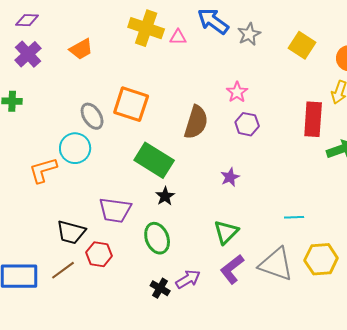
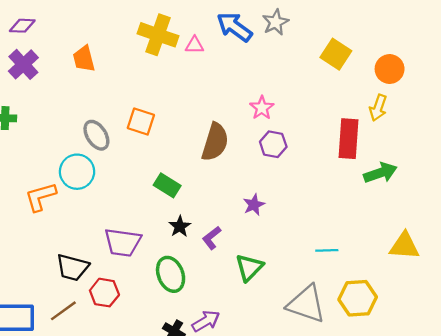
gray star: (249, 34) -> (275, 22), moved
orange trapezoid: (81, 49) -> (84, 59), turned 105
orange square: (131, 104) -> (141, 121), size x0.7
green rectangle: (154, 160) -> (167, 185), size x0.6
purple L-shape: (232, 269) -> (212, 238), moved, size x0.7

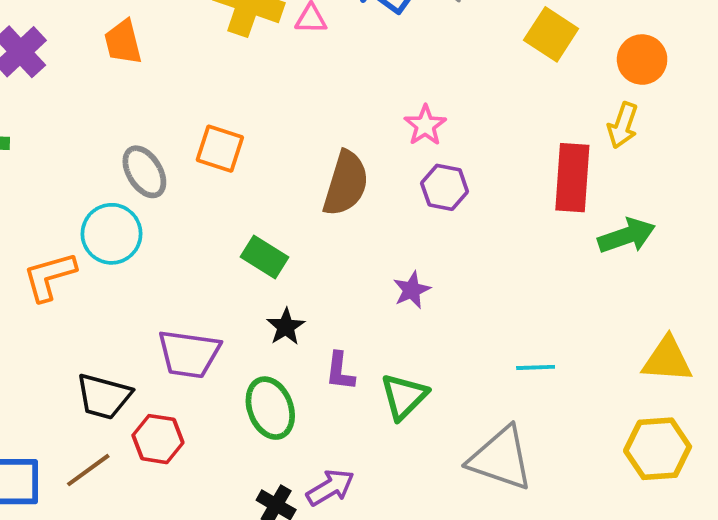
purple L-shape: (212, 238) -> (340, 371), moved, turned -45
yellow hexagon: (358, 298) -> (658, 449), moved

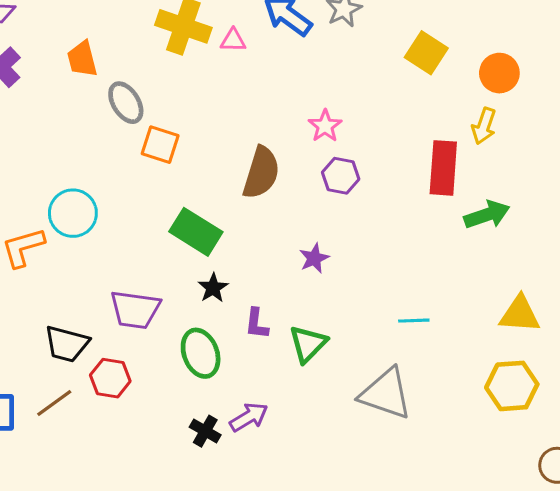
gray ellipse: (144, 172) -> (126, 103), moved
green rectangle: (264, 257) -> (196, 232), size x1.4

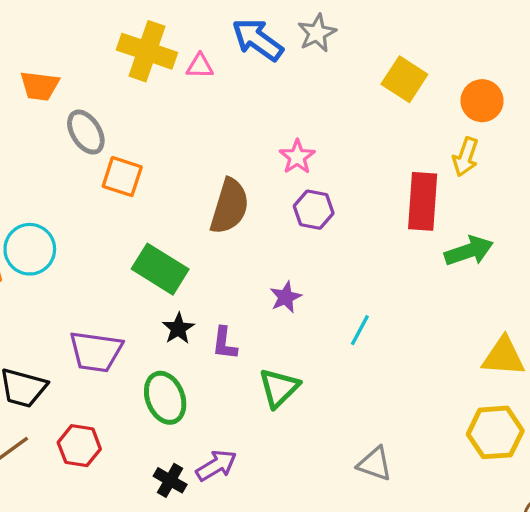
orange trapezoid: (82, 59) -> (40, 86), turned -69
cyan line: (414, 321) -> (360, 330), moved, turned -60
purple L-shape: (257, 324) -> (225, 343), moved
red hexagon: (110, 378) -> (79, 446), moved
gray triangle: (386, 394) -> (375, 464), moved, size x0.6

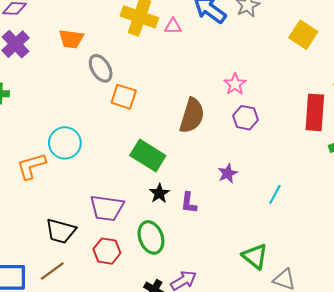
green triangle: (279, 388) -> (255, 256), moved, turned -36
red hexagon: (79, 446) -> (107, 251), moved

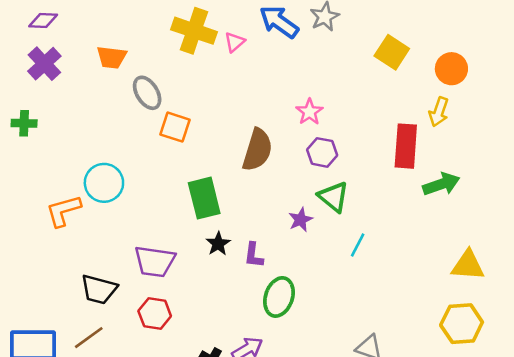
pink triangle: (173, 26) -> (235, 42), turned -42
green rectangle: (148, 156) -> (204, 198), turned 44
green ellipse: (151, 237) -> (279, 297), moved, turned 40
green triangle: (255, 256) -> (334, 197), moved

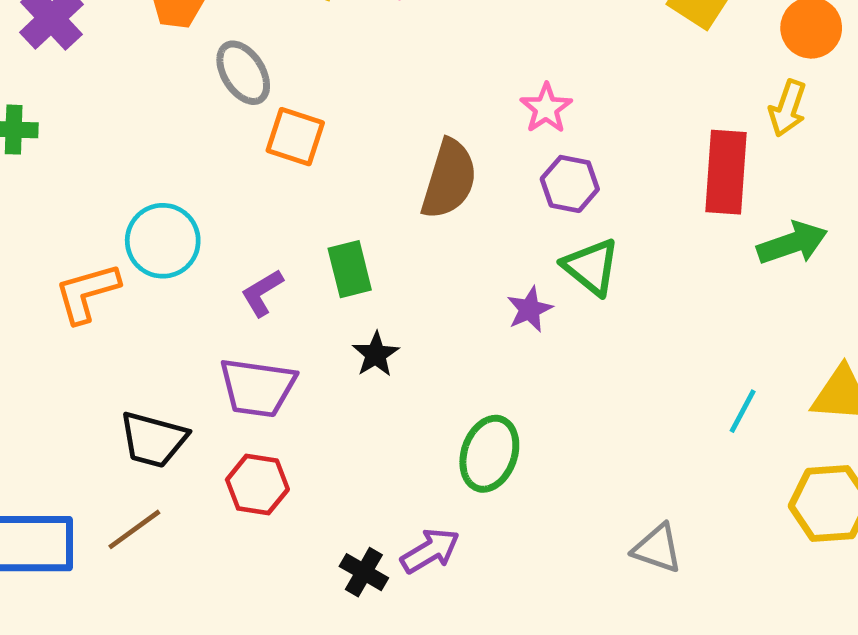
green rectangle: (204, 198) -> (350, 269), size x0.7
cyan line: (358, 245) -> (743, 411), moved
purple L-shape: (254, 255) -> (262, 293), moved, turned 52

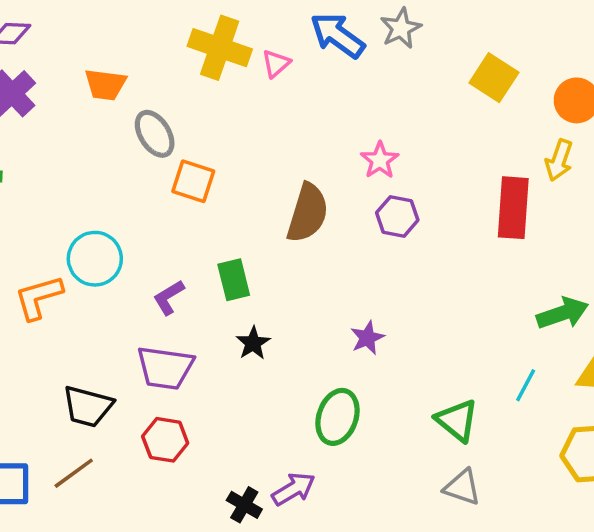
green arrow: (792, 243) -> (563, 313), moved
green triangle: (591, 267) -> (457, 420), moved
purple star: (530, 309) -> (367, 338), moved

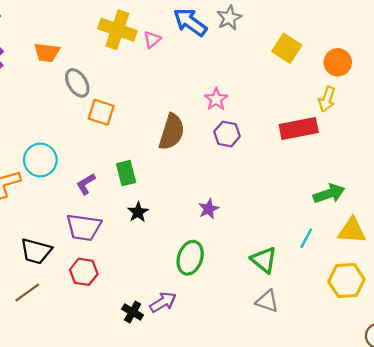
red rectangle: (513, 208) -> (299, 129), turned 75

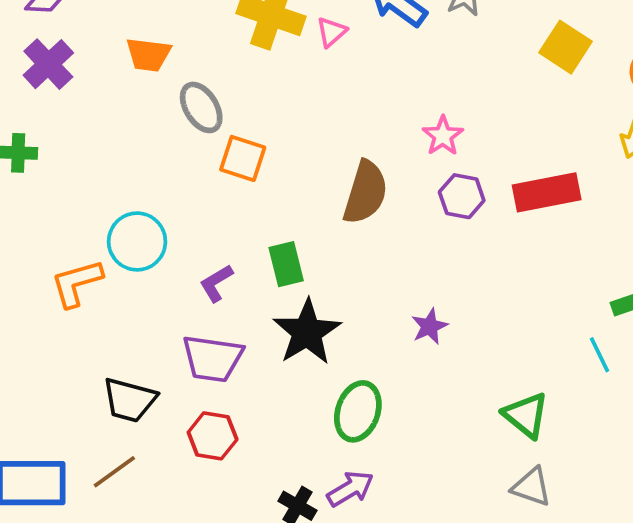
red rectangle: (299, 129) -> (547, 192), moved
black star: (138, 212) -> (307, 332), size x1.8
cyan line: (306, 238) -> (599, 355), moved, turned -54
green ellipse: (190, 258) -> (358, 411), moved

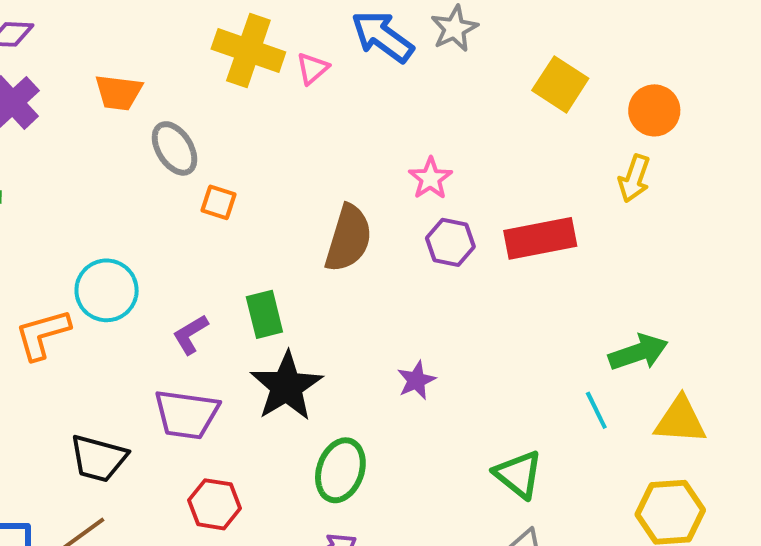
orange square: (243, 158) -> (218, 202), size x0.7
red hexagon: (213, 436) -> (214, 504), moved

